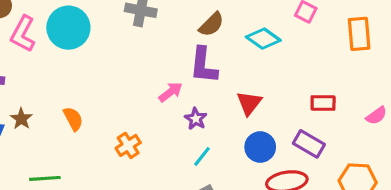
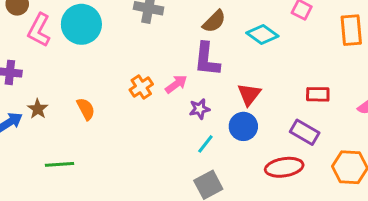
purple star: (196, 119) -> (200, 109), turned 30
orange cross: (128, 145) -> (141, 87), moved
blue circle: (260, 147) -> (243, 126), moved

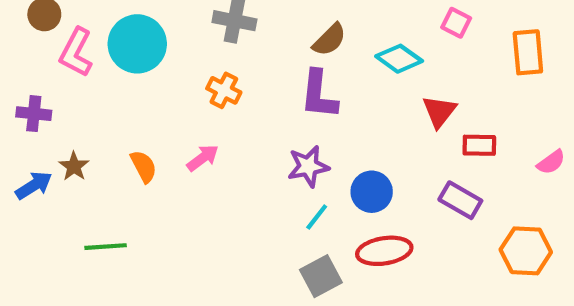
pink arrow: (176, 84) -> (203, 158), moved
orange cross: (141, 87) -> (224, 90), moved, turned -30
red triangle: (249, 94) -> (439, 111), moved
purple star: (200, 109) -> (308, 166), size x1.4
red ellipse: (284, 167) -> (384, 251), moved

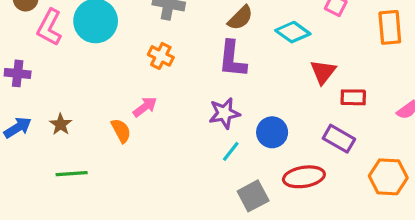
brown star: (74, 166) -> (61, 124), moved
orange semicircle: (144, 166) -> (121, 131), moved
red ellipse: (384, 251) -> (304, 177), moved
gray square: (321, 276) -> (253, 196), moved

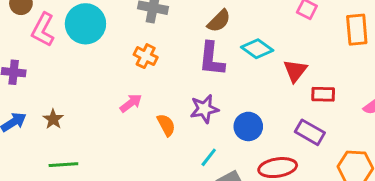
cyan diamond: (293, 32) -> (257, 49), moved
orange semicircle: (121, 131) -> (166, 125), moved
cyan line: (231, 151) -> (209, 157), moved

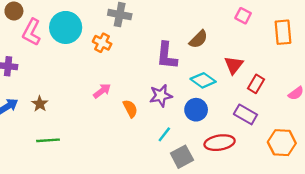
brown semicircle: (219, 21) -> (198, 39), moved
cyan diamond: (257, 49) -> (203, 80), moved
orange cross: (146, 56) -> (102, 43), moved
red rectangle: (323, 94) -> (256, 84), turned -60

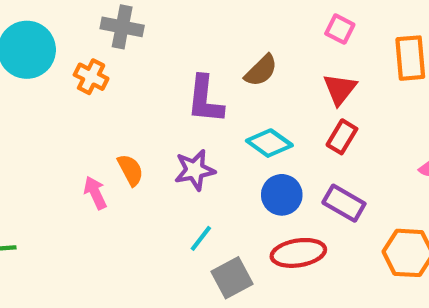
red triangle: (234, 65) -> (340, 89), moved
red rectangle: (256, 84) -> (342, 137), moved
pink arrow: (102, 91) -> (95, 193), moved, turned -78
orange semicircle: (130, 109) -> (130, 170), moved
blue circle: (196, 110) -> (282, 195), moved

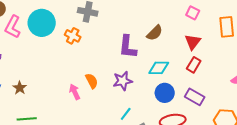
cyan diamond: (269, 143) -> (159, 68), turned -35

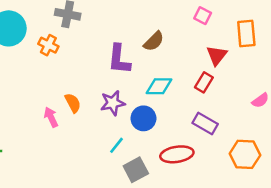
red triangle: (193, 42) -> (217, 55), moved
blue circle: (165, 93) -> (143, 118), moved

